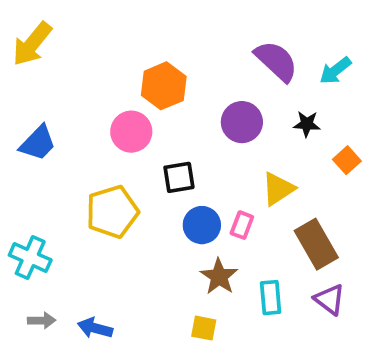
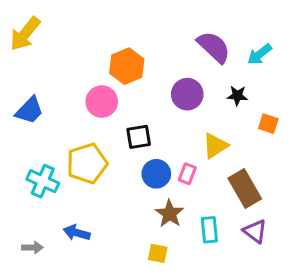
orange square: (347, 160) -> (268, 124), turned -30
cyan cross: (30, 257) -> (43, 181), moved
blue arrow: (95, 328) -> (77, 233), moved

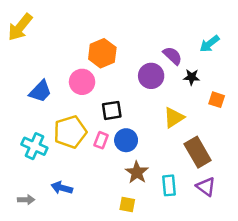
purple semicircle: (214, 47) -> (173, 56), moved, size x0.7
blue trapezoid: (29, 110) -> (40, 91), moved
pink rectangle: (187, 174) -> (101, 140), moved

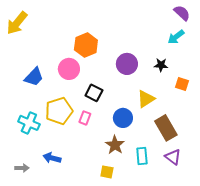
purple semicircle: (173, 56) -> (182, 13), moved
black square: (112, 110) -> (94, 93), turned 36
blue circle: (126, 140) -> (123, 118), moved

